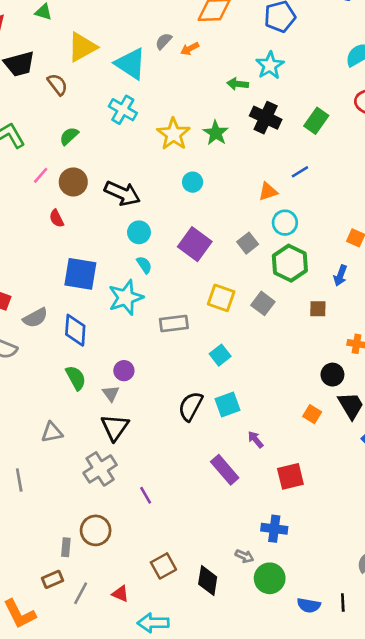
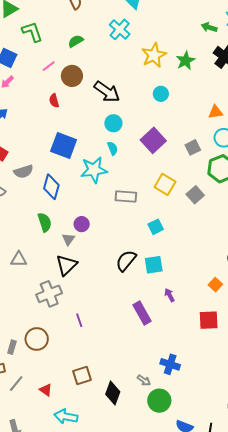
red square: (290, 476) -> (209, 320), moved

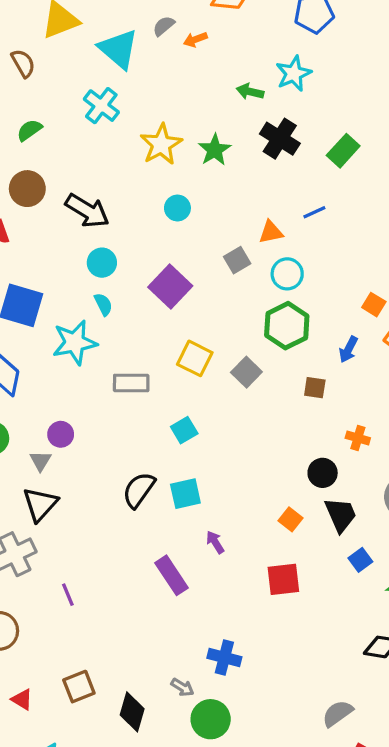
gray square: (193, 147) -> (237, 260), moved
red triangle: (46, 390) -> (22, 700), moved

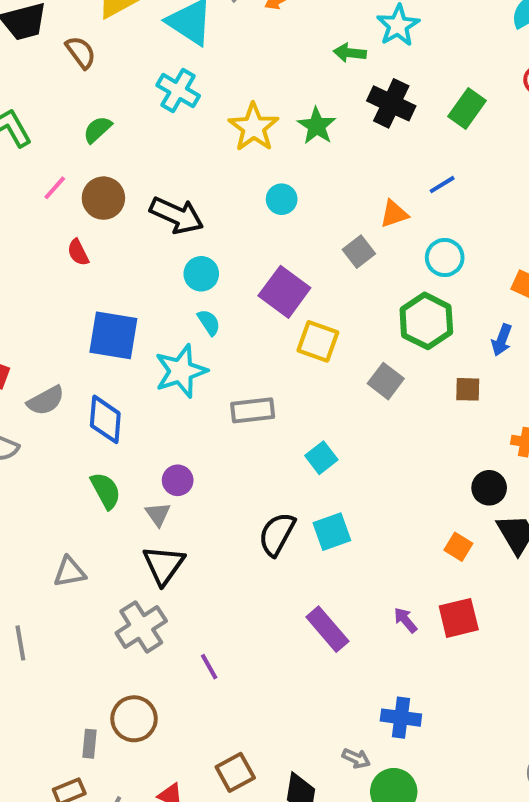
cyan circle: (287, 274) -> (445, 257), moved
yellow square: (195, 358) -> (318, 341), moved
purple arrow: (215, 542) -> (406, 620), moved

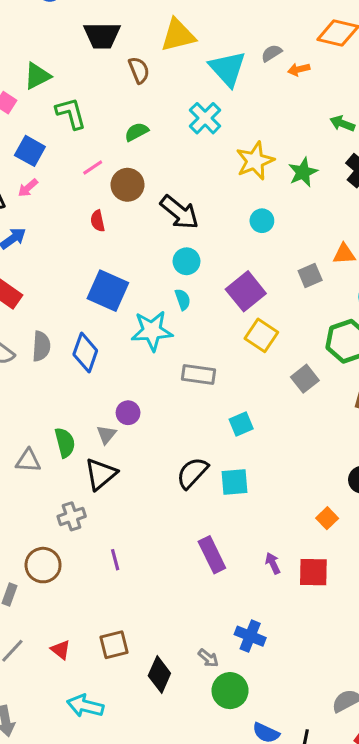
gray semicircle: (46, 401) -> (41, 346), moved, turned -72
green semicircle: (106, 491) -> (65, 443), moved
gray cross: (141, 627) -> (72, 516), size x0.7
brown circle: (134, 719) -> (43, 565), moved

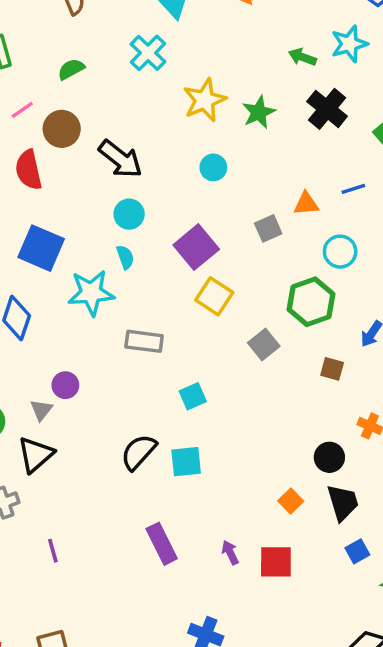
red semicircle: (98, 221) -> (29, 170), size x1.6

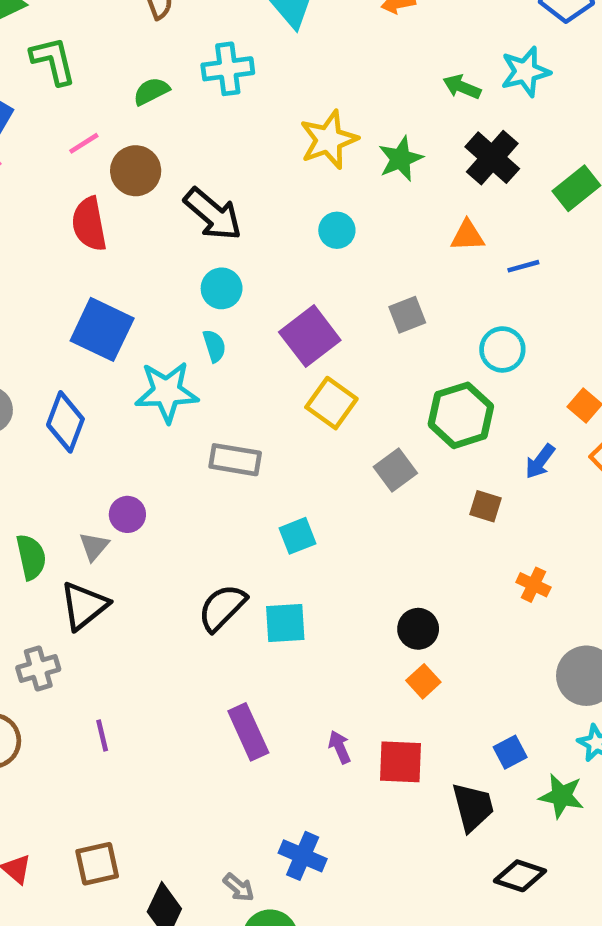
cyan cross: (148, 53) -> (228, 69), moved, turned 36
orange triangle: (306, 204) -> (467, 236), moved
black circle: (329, 457) -> (418, 629), moved
black trapezoid: (343, 503) -> (473, 807), moved

